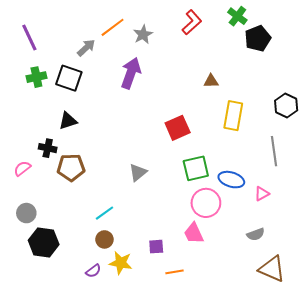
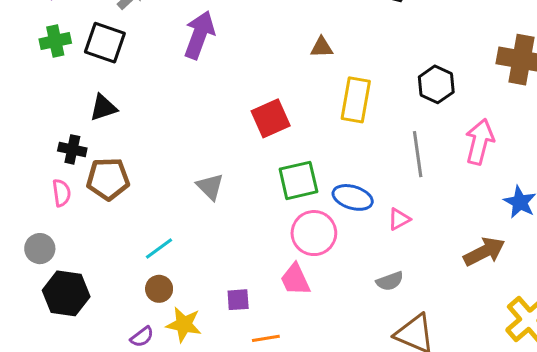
pink semicircle: (22, 168) -> (61, 193), moved, turned 120
gray triangle: (138, 172) -> (210, 187), turned -36

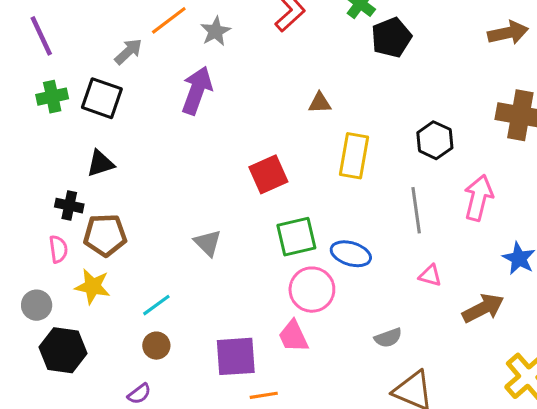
pink triangle: (399, 219) -> (430, 276), moved, turned 45
purple square: (238, 300) -> (236, 356), size x1.8
yellow star: (184, 324) -> (93, 286), moved

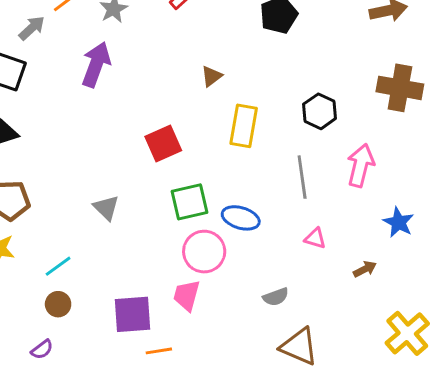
brown triangle: (320, 103) -> (211, 76), turned -35
brown arrow: (483, 308) -> (365, 269), size x0.6
pink trapezoid: (293, 336) -> (187, 295), turned 40

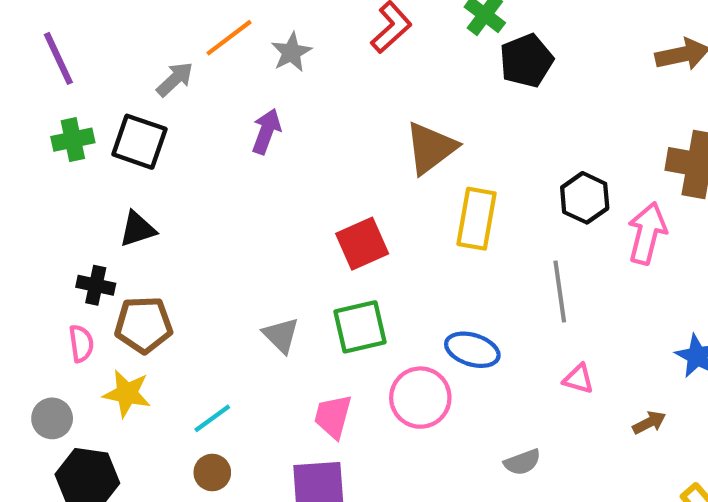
purple arrow: (96, 65) -> (266, 131), size x0.7
brown triangle: (211, 76) -> (431, 148), size x1.8
pink arrow: (360, 165) -> (647, 233), moved
green square: (190, 202) -> (360, 327), moved
pink trapezoid: (187, 295) -> (333, 416), moved

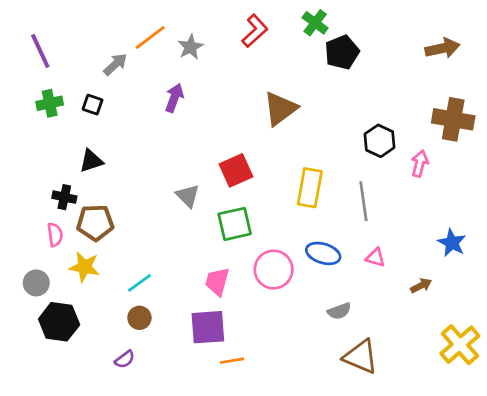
black square: (139, 142) -> (93, 105), size x0.6
yellow rectangle: (477, 219) -> (310, 188), moved
pink arrow: (647, 233) -> (420, 164), size x0.7
gray triangle: (281, 335) -> (188, 196), moved
blue ellipse: (472, 350) -> (323, 253), moved

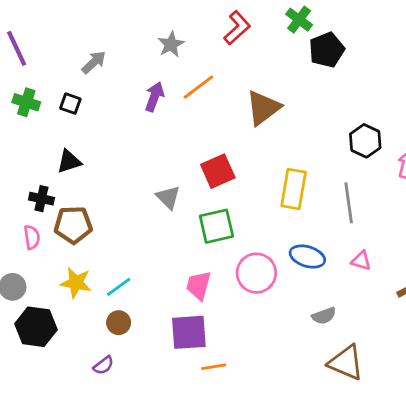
orange line: (150, 38) -> (199, 87), moved
green cross: (50, 103) -> (26, 102), turned 30
yellow star: (84, 267) -> (76, 283), moved

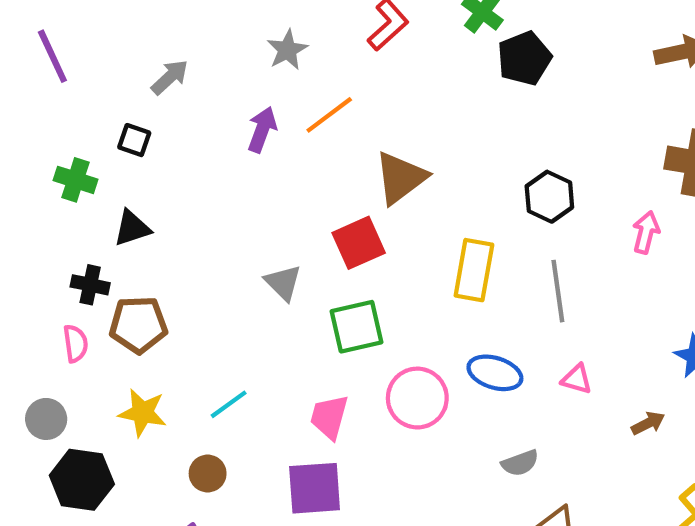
green cross: (26, 102) -> (75, 180), moved
brown triangle: (263, 108) -> (401, 178), moved
black hexagon: (365, 141) -> (549, 197), moved
cyan line: (119, 287) -> (229, 404), moved

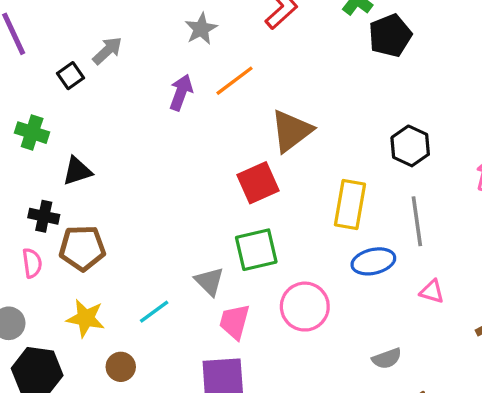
black square: (134, 140) -> (71, 76), moved, turned 36
gray triangle: (283, 283) -> (209, 281), moved
blue ellipse: (495, 373) -> (373, 261), moved, turned -30
brown circle: (208, 474) -> (121, 367), moved

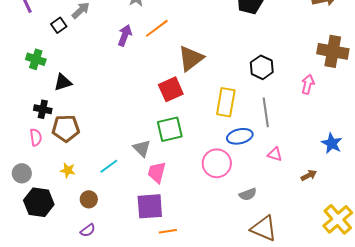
pink circle: (305, 307) -> (217, 163), moved
yellow star: (86, 318) -> (68, 170), size x0.7

